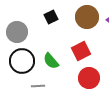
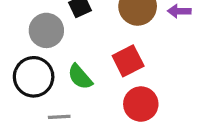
gray circle: (17, 32) -> (46, 30), moved

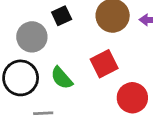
red circle: (141, 104) -> (132, 98), moved

